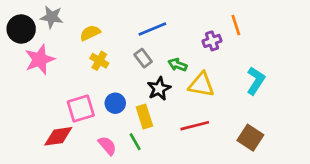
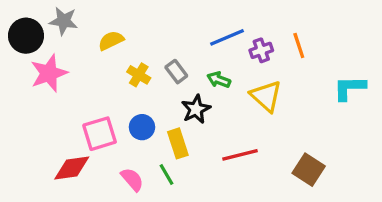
orange line: (236, 25) -> (299, 45), moved
blue line: (152, 29) -> (227, 37), moved
yellow cross: (99, 61) -> (139, 75), moved
cyan L-shape: (256, 81) -> (349, 88), moved, turned -124
yellow triangle: (201, 85) -> (266, 96), moved, turned 32

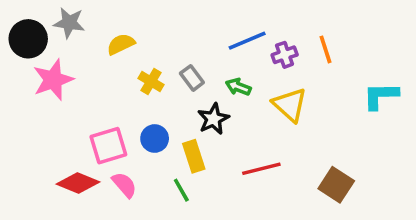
red diamond: (72, 168) -> (78, 183), turned 30
pink semicircle: (132, 179) -> (124, 185), moved

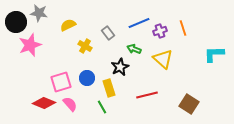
gray rectangle: (192, 78) -> (108, 33), moved

